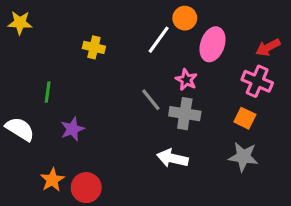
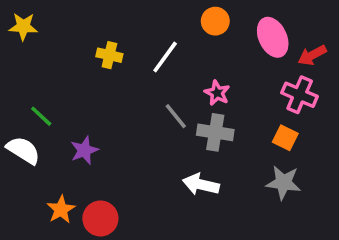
white line: (159, 40) -> (165, 57), moved
pink ellipse: (213, 44) -> (273, 37), moved, turned -44
green line: (48, 92) -> (41, 116), moved, turned -55

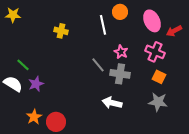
white line: (165, 57) -> (103, 25), moved, turned -48
pink cross: (300, 95) -> (155, 52), moved
purple star: (84, 150) -> (36, 84), moved

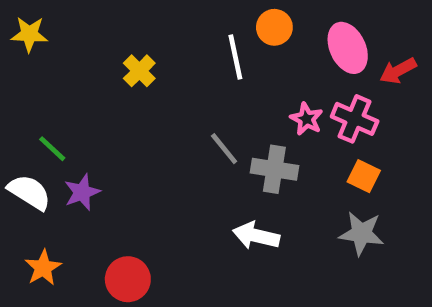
yellow cross: (61, 31) -> (139, 71), turned 32
pink star: (121, 52) -> (306, 119), moved
orange star: (34, 117) -> (43, 268), moved

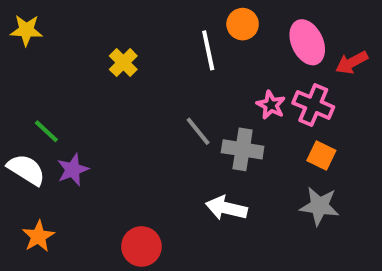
red circle: (128, 279) -> (141, 246), moved

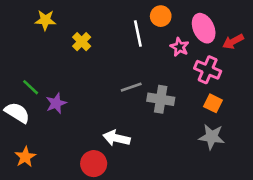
yellow star: (26, 30) -> (45, 20), moved
pink star: (271, 105) -> (179, 47), moved
gray line: (198, 131) -> (131, 87), turned -70
purple star: (73, 170) -> (56, 103), moved
white arrow: (226, 208) -> (116, 138), moved

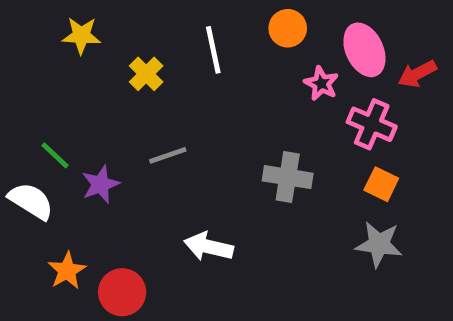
white line: (138, 34) -> (213, 50), moved
gray line: (131, 87) -> (168, 155), moved
orange star: (25, 157) -> (67, 271), moved
red circle: (94, 164) -> (122, 292), moved

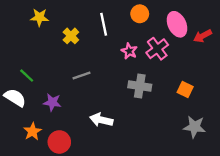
pink star: (321, 83) -> (129, 51), moved
pink cross: (372, 124) -> (157, 49), moved, turned 30
purple star: (101, 184) -> (52, 102), moved, turned 30
gray star: (379, 244) -> (194, 127), moved

